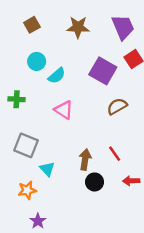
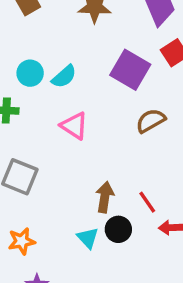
cyan circle: (37, 61) -> (30, 73), moved
red line: (115, 154) -> (147, 202), moved
cyan triangle: (47, 169) -> (88, 238), moved

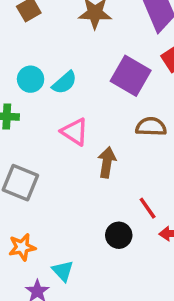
brown semicircle: (151, 121) -> (151, 127), turned 32
brown arrow: (105, 197) -> (107, 162), moved
cyan triangle: (88, 238) -> (63, 271), moved

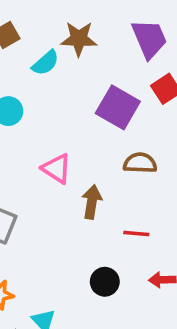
cyan semicircle: (64, 83) -> (45, 63), moved
red line: (148, 208) -> (136, 234), moved, turned -50

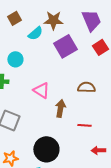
purple square: (118, 107) -> (65, 46), moved, turned 30
black circle: (105, 282) -> (46, 149), moved, size x1.6

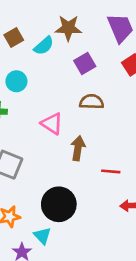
brown square: (14, 18) -> (14, 38), moved
purple square: (65, 46) -> (85, 64), size x0.7
brown semicircle: (86, 87) -> (92, 102), moved

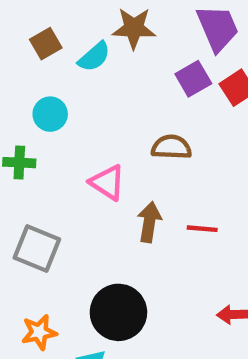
purple square: (85, 64) -> (193, 79), moved
red line: (111, 171) -> (202, 229), moved

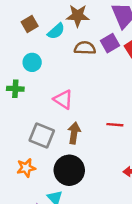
brown semicircle: (171, 147) -> (85, 48), moved
brown arrow: (149, 222) -> (74, 133), moved
gray square: (37, 248) -> (42, 135), moved
orange star: (39, 332) -> (26, 168), moved

